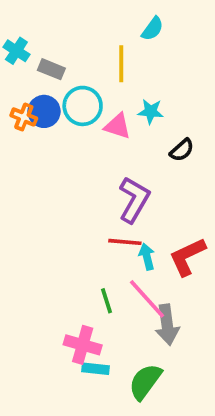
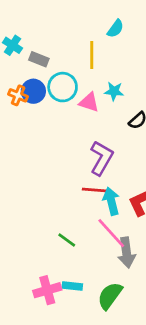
cyan arrow: (147, 257) -> (111, 201), size x1.4
green line: (107, 301) -> (67, 240), moved, turned -36
pink cross: (83, 345) -> (47, 290), moved, turned -32

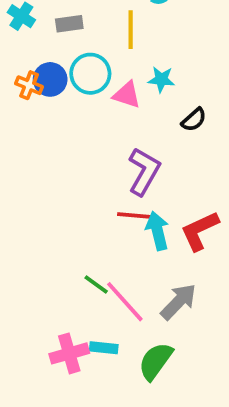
gray rectangle: (39, 59) -> (69, 24), moved, turned -30
pink line: (111, 233) -> (125, 302), moved
gray arrow: (127, 253) -> (179, 302), turned -128

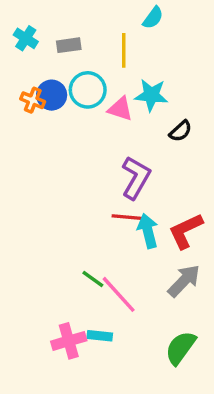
cyan star: (161, 79) -> (151, 95), size x1.4
gray arrow: (179, 302) -> (184, 281), moved
green semicircle: (156, 361) -> (181, 348), moved

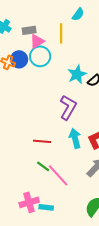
cyan star: (151, 95) -> (77, 74), moved, turned -30
pink triangle: (120, 109) -> (37, 41), moved, turned -49
red line: (127, 217) -> (42, 141), moved
cyan rectangle: (100, 336) -> (46, 207), moved

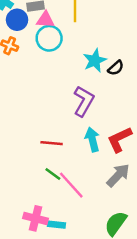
pink triangle: (37, 41) -> (45, 20), turned 35
blue circle: (19, 59) -> (17, 20), moved
pink cross: (29, 202) -> (36, 218), turned 30

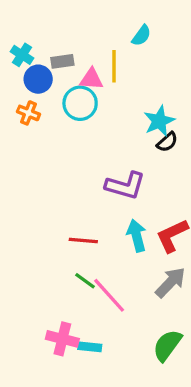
pink triangle: (45, 20) -> (91, 79), moved
cyan star: (95, 60) -> (159, 121), moved
purple L-shape: (84, 101) -> (125, 186), turned 76

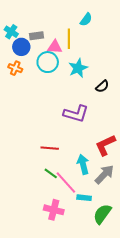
cyan star: (159, 121) -> (78, 68), moved
cyan arrow: (137, 236) -> (83, 164), moved
pink cross: (62, 339) -> (54, 210), moved
cyan rectangle: (90, 347) -> (84, 198), moved

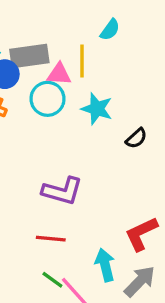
gray rectangle: (37, 36) -> (29, 56), size x1.6
cyan star: (78, 68) -> (97, 109), turned -30
purple L-shape: (76, 114) -> (62, 191), moved

